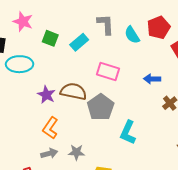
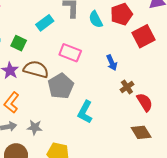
green square: (50, 38) -> (19, 43), moved
blue arrow: (152, 79) -> (112, 63), turned -119

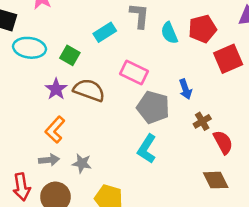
gray pentagon: (61, 86) -> (153, 107), moved, turned -30

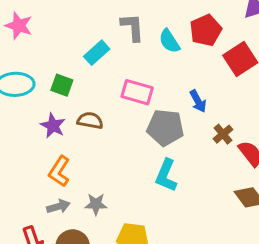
brown semicircle: (89, 90) -> (90, 121), size x0.7

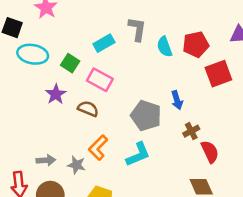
pink rectangle: (137, 92) -> (100, 80), moved
brown semicircle: (90, 121) -> (88, 109), moved
orange L-shape: (59, 171) -> (98, 148), moved
cyan L-shape: (166, 175) -> (138, 154), turned -148

